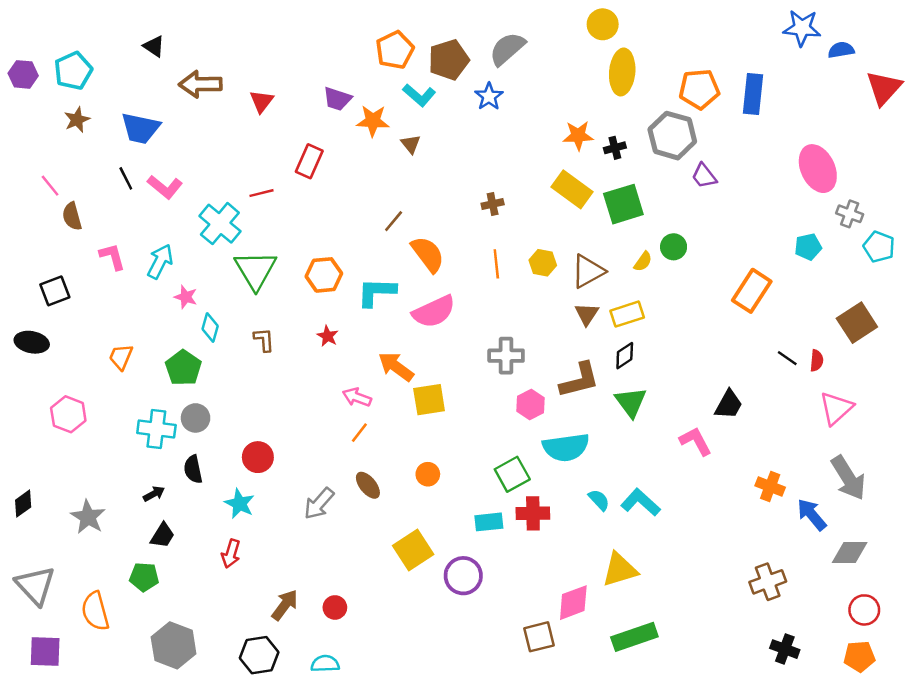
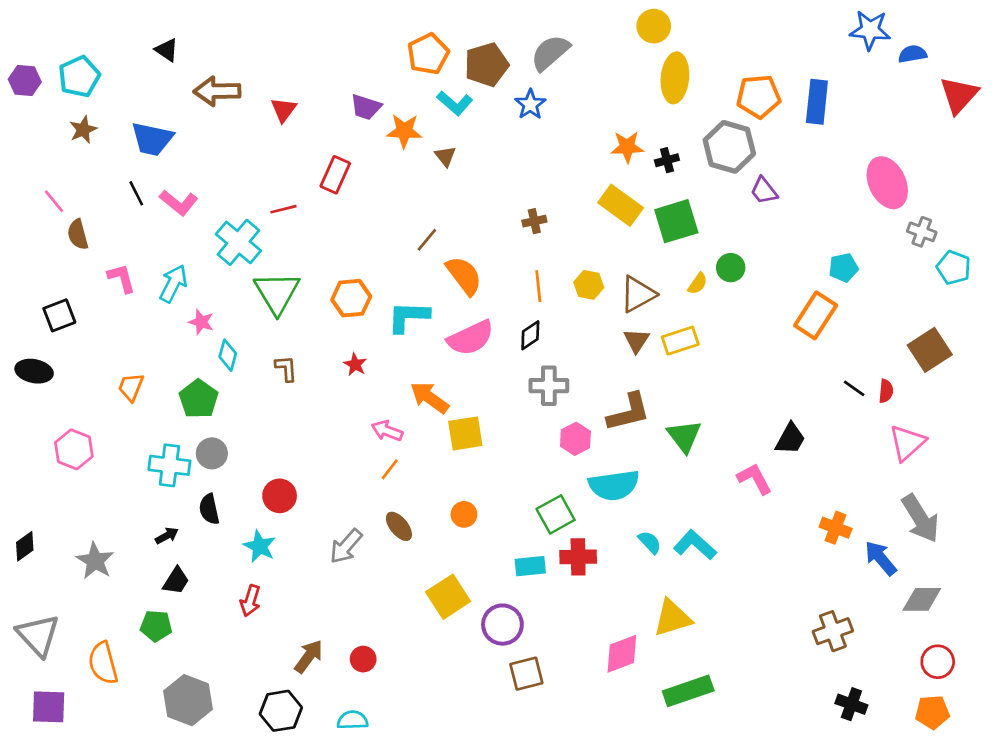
cyan pentagon: (808, 247) -> (843, 268), moved
black diamond: (625, 356) -> (530, 335), moved
brown square: (539, 637) -> (526, 674), moved

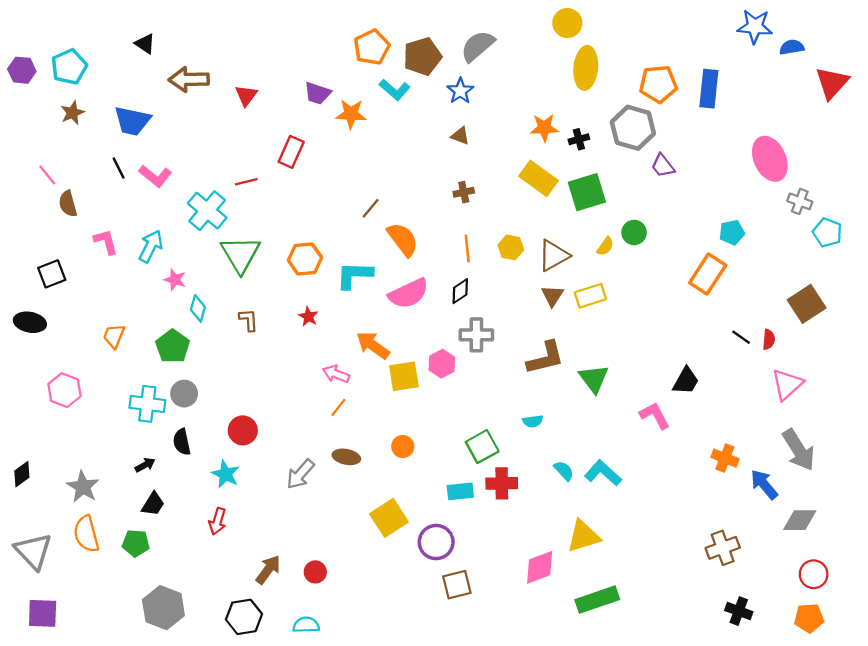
brown triangle: (445, 156) -> (460, 136), moved, turned -30
pink hexagon: (575, 439) -> (442, 364), moved
cyan semicircle: (614, 485) -> (533, 421), size x0.5
brown ellipse: (399, 526) -> (346, 457), turned -40
orange semicircle: (103, 663) -> (86, 534), moved

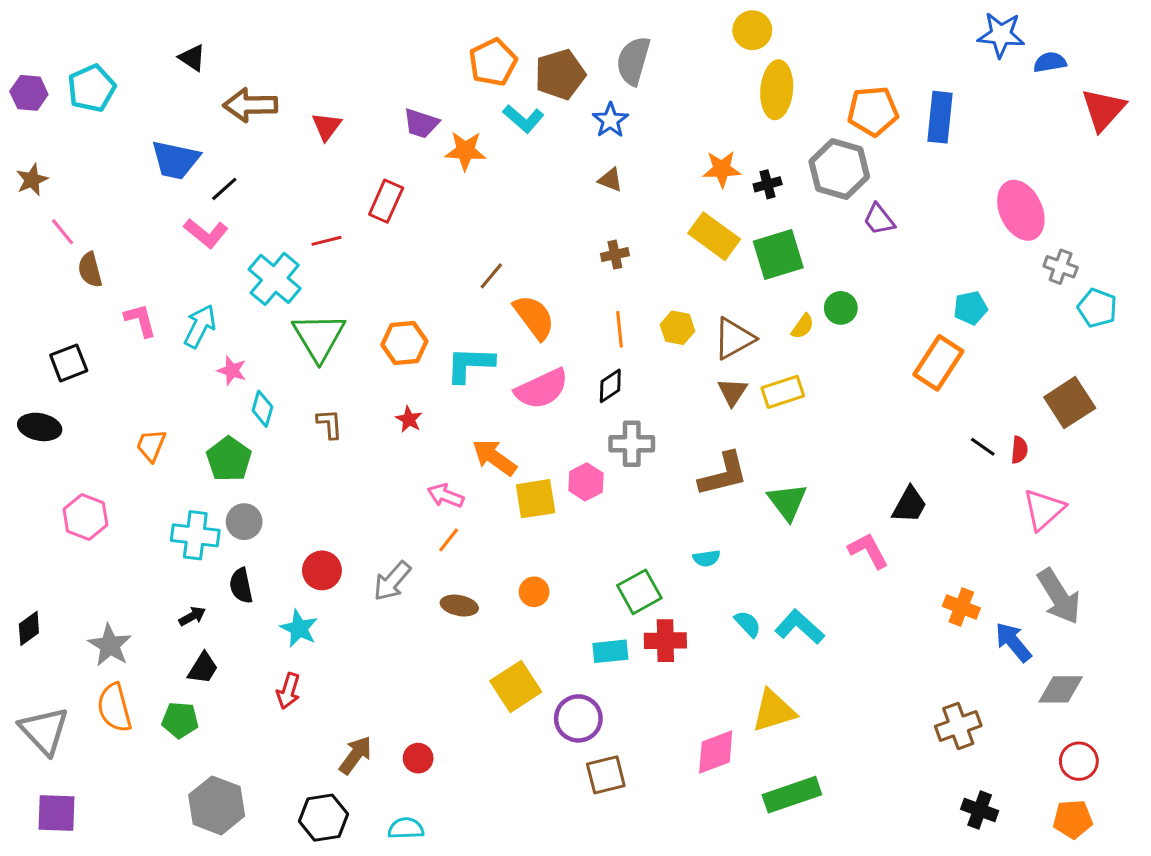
gray semicircle: (478, 46) -> (633, 61), turned -33
brown star: (72, 113) -> (32, 180), moved
black line: (119, 168) -> (224, 189), moved, turned 75
gray arrow: (300, 474) -> (392, 581), moved

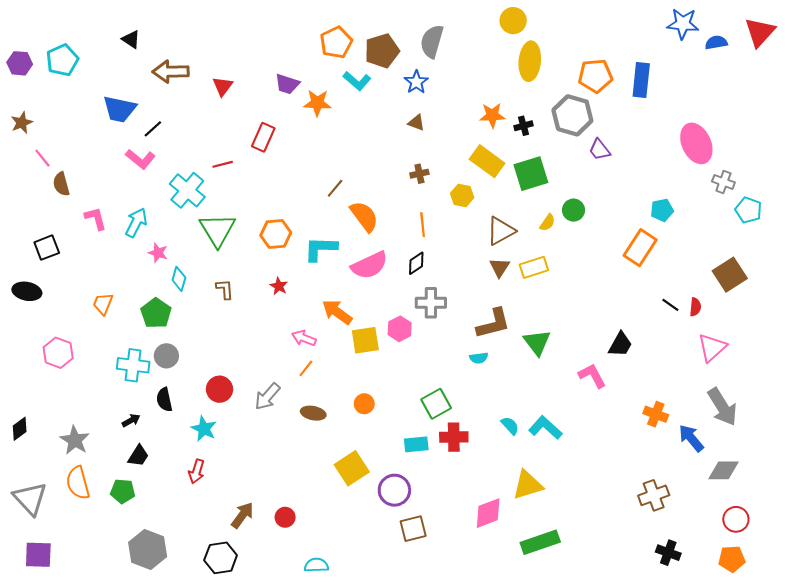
red triangle: (1103, 110) -> (760, 32), moved
yellow hexagon: (678, 328) -> (462, 196), moved
cyan semicircle: (707, 558) -> (479, 358), moved
cyan semicircle: (406, 828) -> (316, 565), moved

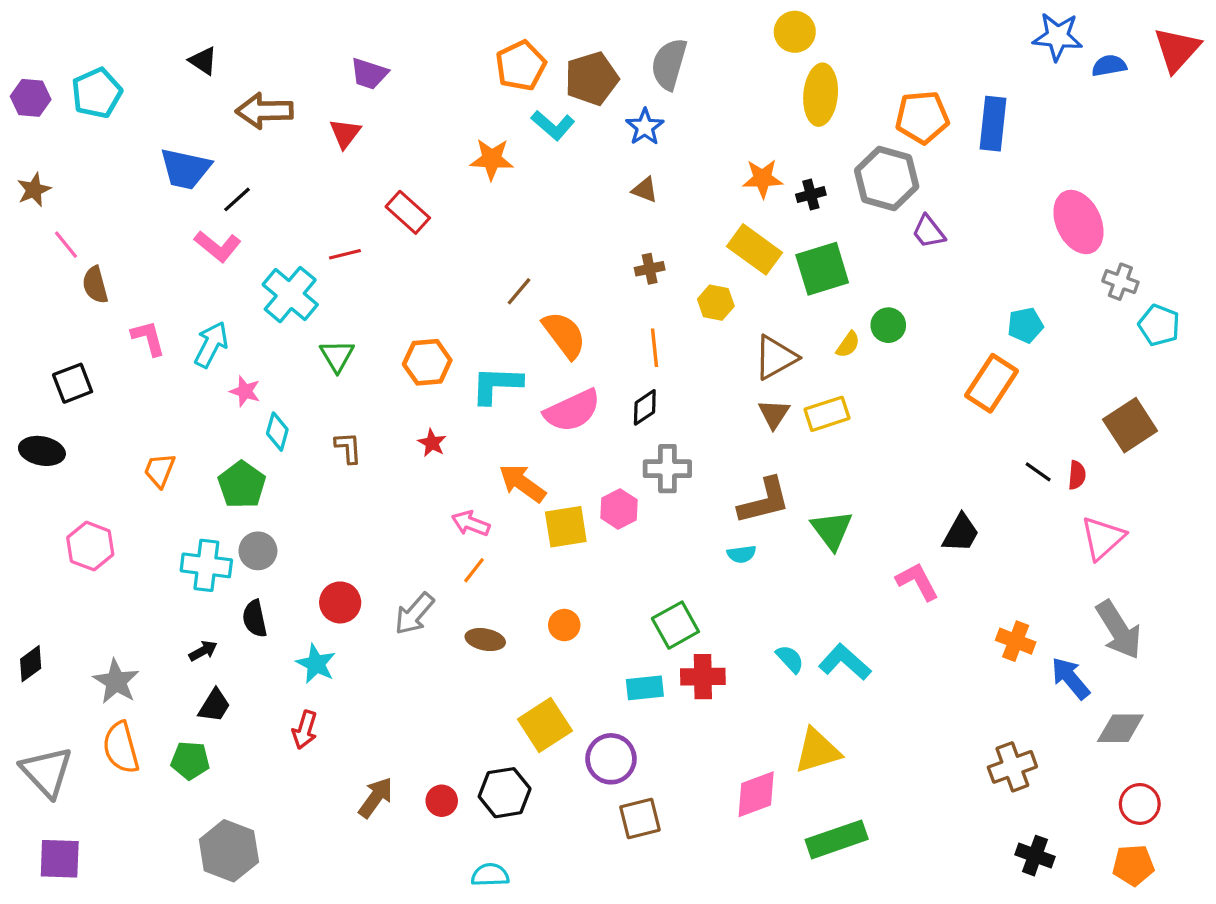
purple trapezoid: (287, 84) -> (369, 74), moved
red rectangle: (263, 137) -> (408, 212), turned -72
green triangle: (217, 230) -> (337, 356), size x0.6
black hexagon: (221, 558) -> (505, 793), moved

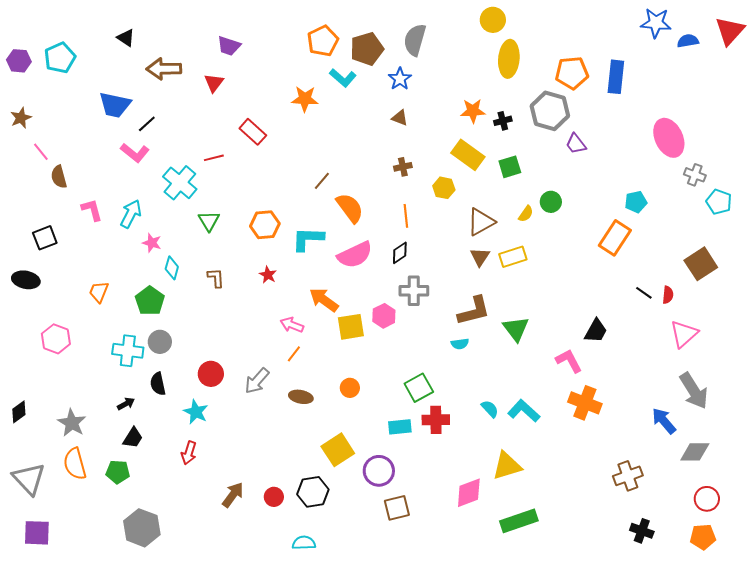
green square: (822, 269) -> (510, 167), size x0.7
orange cross: (1016, 641) -> (585, 403), moved, size x1.4

